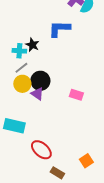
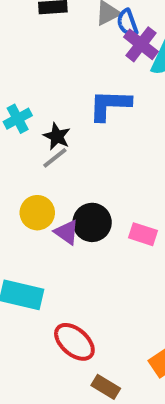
cyan cross: (19, 51) -> (18, 119), moved, turned -32
gray line: (21, 68) -> (55, 158), moved
black circle: (40, 81) -> (92, 222), moved

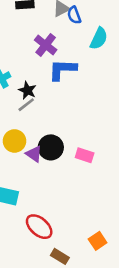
purple cross: (141, 44) -> (46, 45), moved

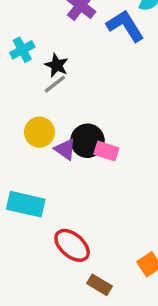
blue L-shape: (62, 70) -> (125, 26), moved, turned 56
pink rectangle: (85, 155) -> (106, 151), moved

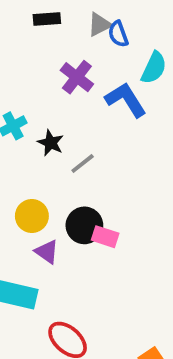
gray line: (55, 84) -> (83, 163), moved
purple triangle: (65, 149) -> (47, 252), moved

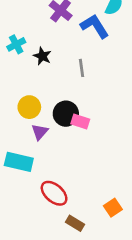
gray line: (83, 163) -> (81, 68), moved, turned -60
purple triangle: (47, 252) -> (40, 132), turned 36

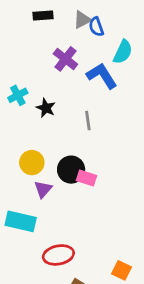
red ellipse: (54, 193) -> (58, 255), turned -52
orange square: (113, 208) -> (121, 270), turned -30

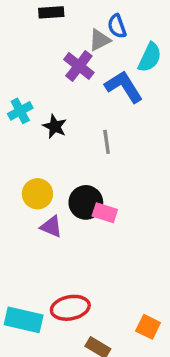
gray triangle: (82, 20) -> (100, 40), moved
purple triangle: (43, 189) -> (51, 227), turned -48
cyan rectangle: (21, 221) -> (24, 320), moved

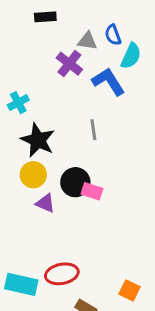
blue semicircle: (117, 26) -> (113, 35), moved
gray triangle: (100, 40) -> (87, 41), turned 35
black star: (55, 126) -> (38, 140), moved, size x1.6

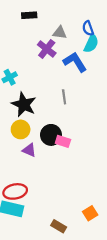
blue semicircle: (113, 35) -> (88, 28), moved
red ellipse: (62, 274) -> (15, 191), moved
orange square: (129, 290) -> (90, 213), turned 32

